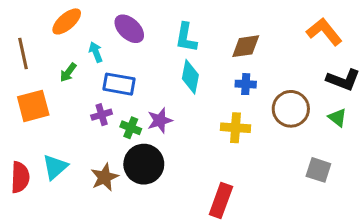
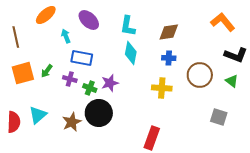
green arrow: (68, 72) -> (47, 71), moved
purple cross: (102, 115) -> (70, 79), turned 32

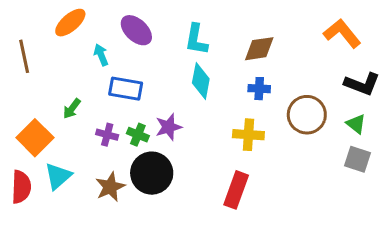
orange square: (23, 73) -> (35, 138), moved, turned -30
purple cross: (70, 79) -> (107, 135), moved
gray square: (219, 117) -> (357, 159), moved
red rectangle: (152, 138) -> (236, 190), moved

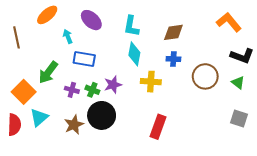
green arrow: (72, 109) -> (48, 72), size x1.6
yellow cross: (248, 135) -> (151, 82), moved
gray square: (357, 159) -> (239, 119), moved

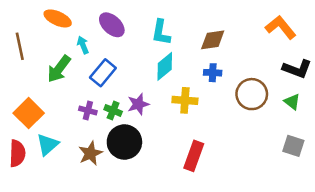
orange ellipse: (47, 15) -> (58, 18), turned 65
cyan diamond: (134, 54) -> (165, 66), turned 40
blue rectangle: (84, 59) -> (103, 73), turned -60
green arrow: (48, 72) -> (59, 69), moved

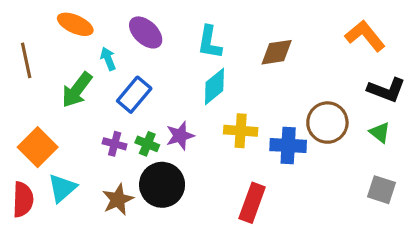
blue cross: (213, 73) -> (288, 145), moved, size x1.5

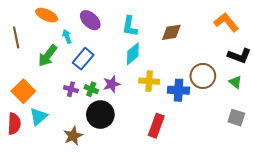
brown star: (118, 200) -> (73, 136), moved

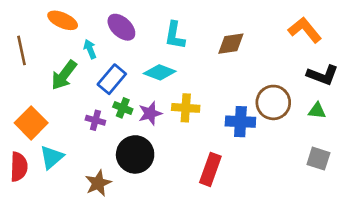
cyan diamond: (133, 54) -> (160, 72), moved, turned 60
yellow cross: (149, 81) -> (186, 108), moved
green triangle: (235, 82) -> (317, 111), turned -32
green cross: (91, 89) -> (123, 108), moved

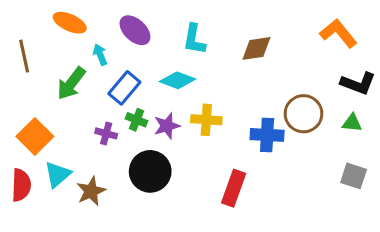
brown star: (98, 183) -> (91, 191), moved

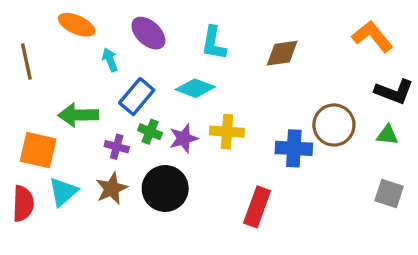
green arrow: (71, 83) -> (78, 115), moved, turned 52
orange square: (35, 136) -> (38, 150), turned -32
brown star: (91, 191) -> (112, 189), moved

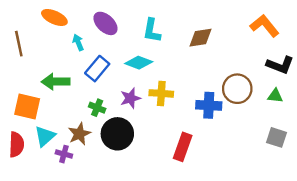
green cross: (150, 132) -> (97, 108), moved
purple cross: (117, 147) -> (64, 154), moved

